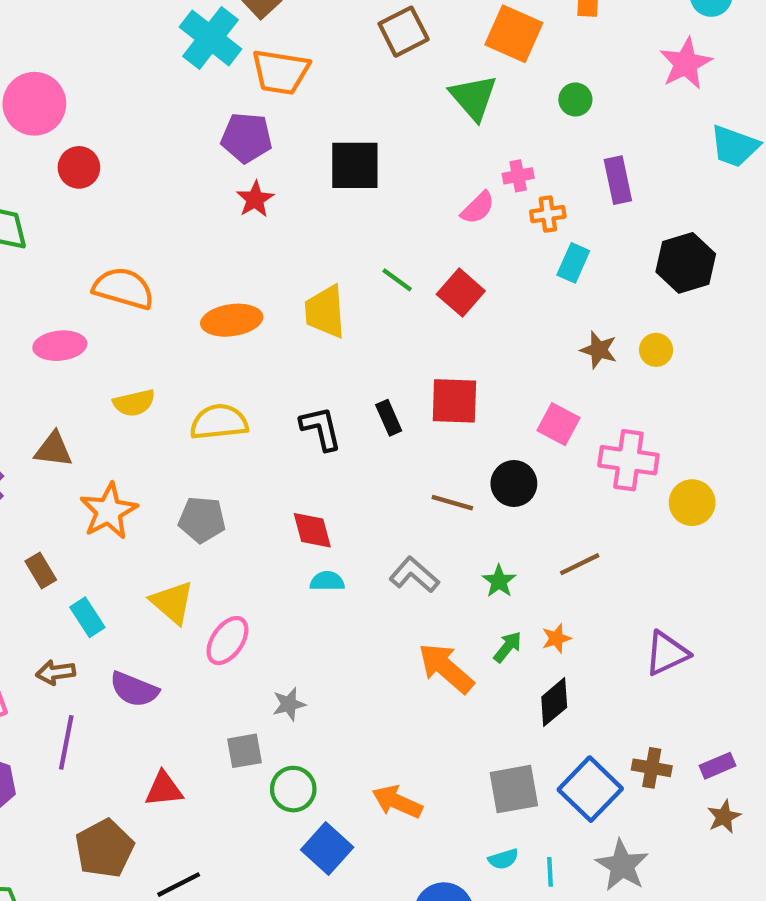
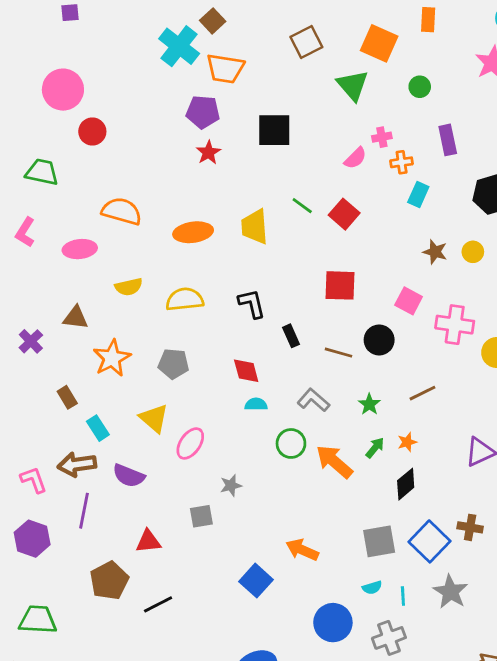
black rectangle: (389, 418) -> (291, 336), moved
brown arrow: (56, 672) -> (77, 464), size x1.5
green circle: (293, 789) -> (291, 443), moved

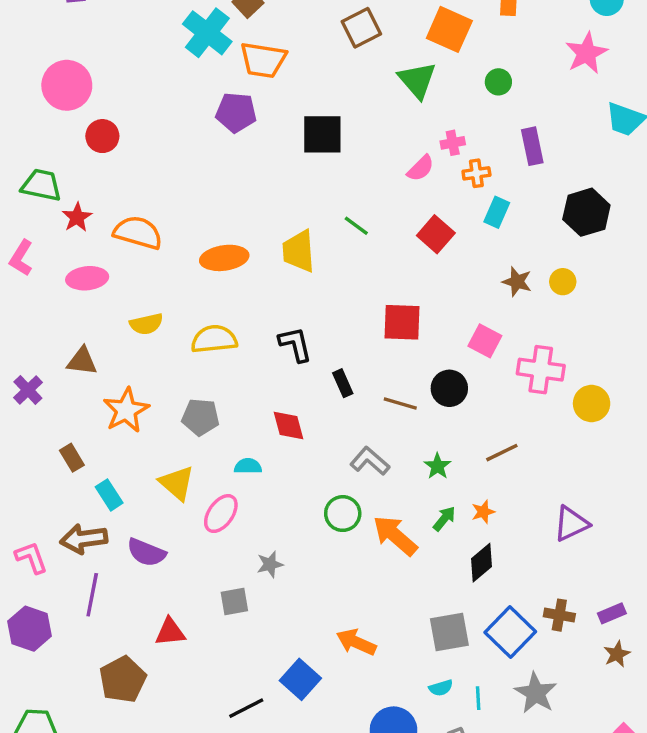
red star: (208, 152) -> (77, 217), moved
red square: (344, 214) -> (436, 234), moved
cyan semicircle: (256, 404) -> (248, 466), moved
black line: (158, 604) -> (246, 708), moved

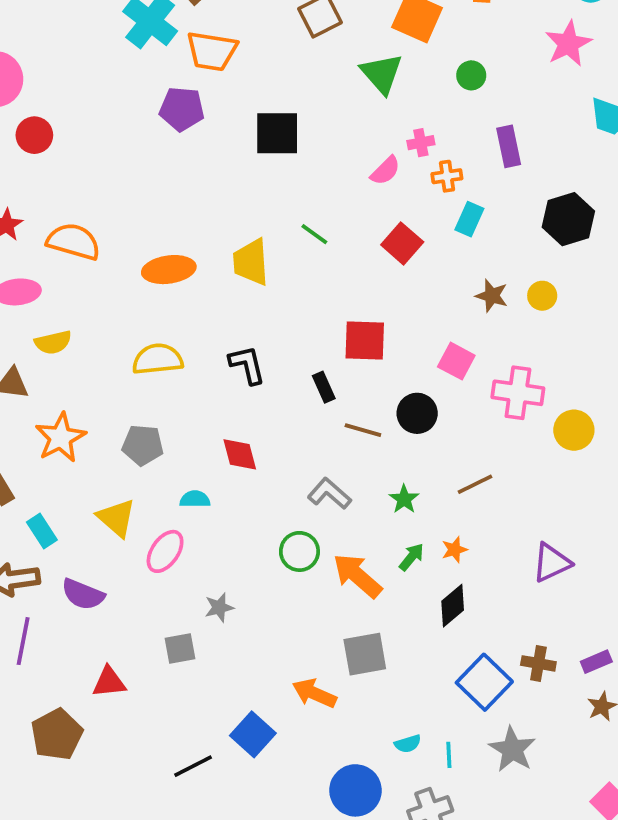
yellow semicircle: (146, 324) -> (53, 342), moved
black rectangle: (343, 383) -> (324, 387), moved
gray square: (449, 632) -> (365, 654), moved

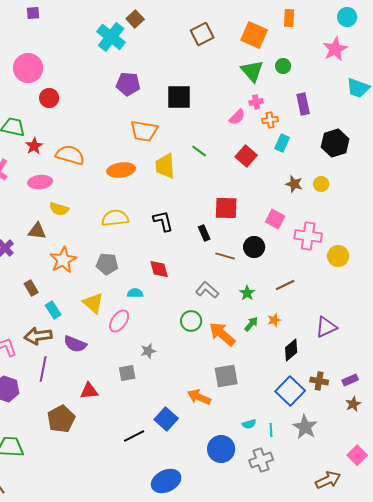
orange trapezoid: (212, 51) -> (144, 131), moved
green triangle: (382, 74) -> (252, 71), moved
yellow semicircle: (53, 342) -> (59, 209), turned 30
black diamond: (453, 606) -> (291, 350), moved

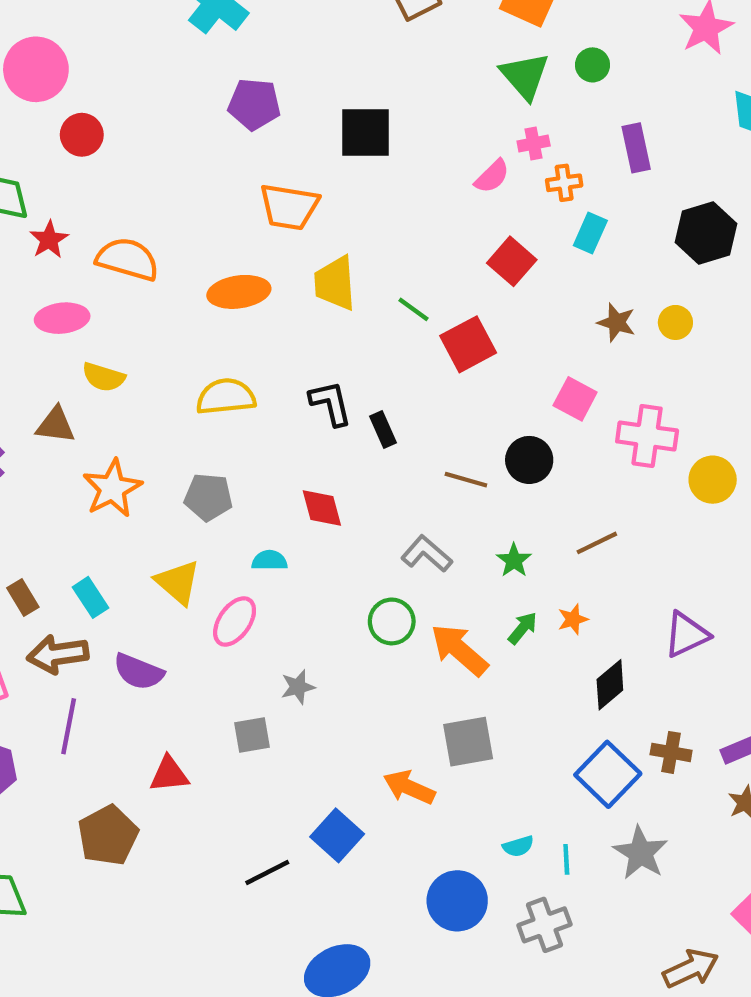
green line: (199, 151) -> (414, 309), moved
red square: (226, 208) -> (468, 344), moved, turned -30
black rectangle: (204, 233) -> (383, 429), moved
brown rectangle: (31, 288) -> (23, 597), moved

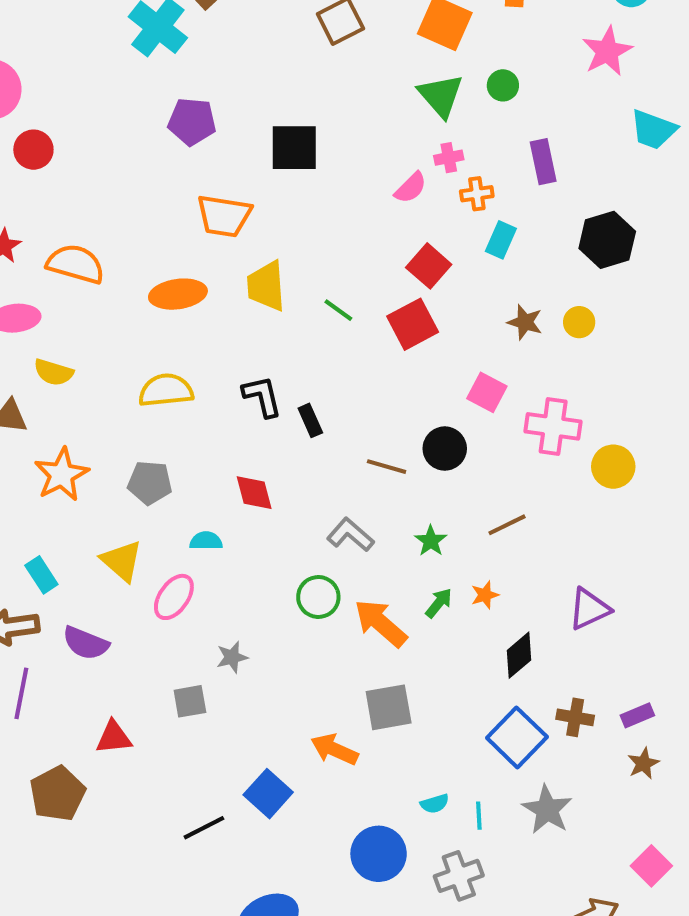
red square: (468, 344) -> (413, 324), moved

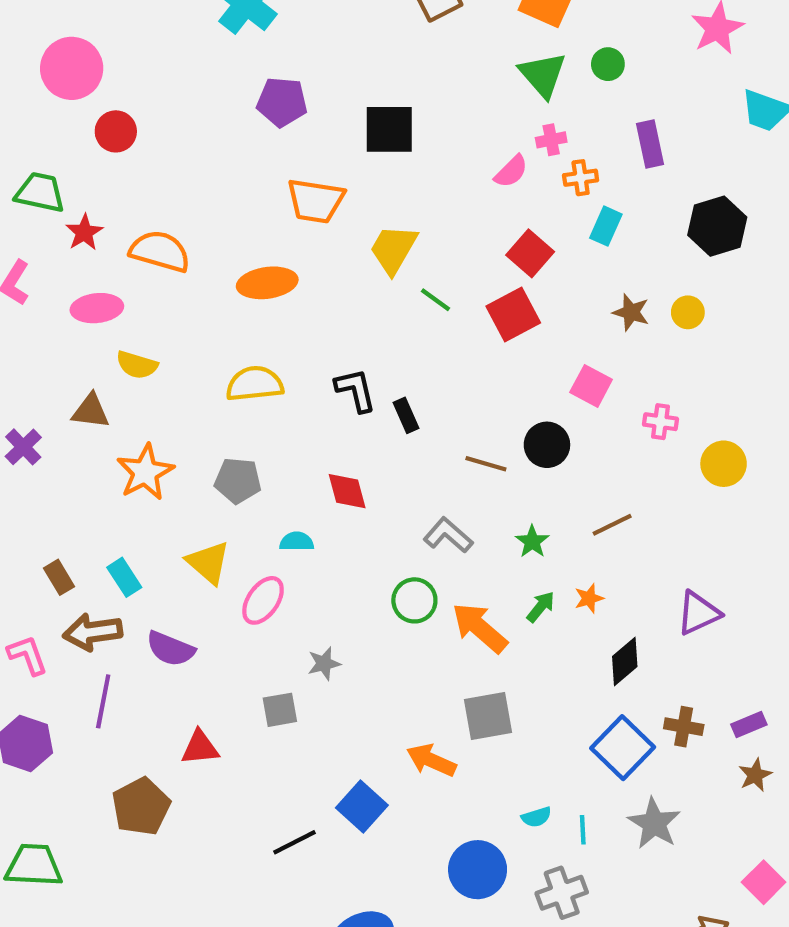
yellow trapezoid: (266, 286) -> (393, 249), moved, turned 34
pink cross: (553, 426) -> (661, 422), size x0.6

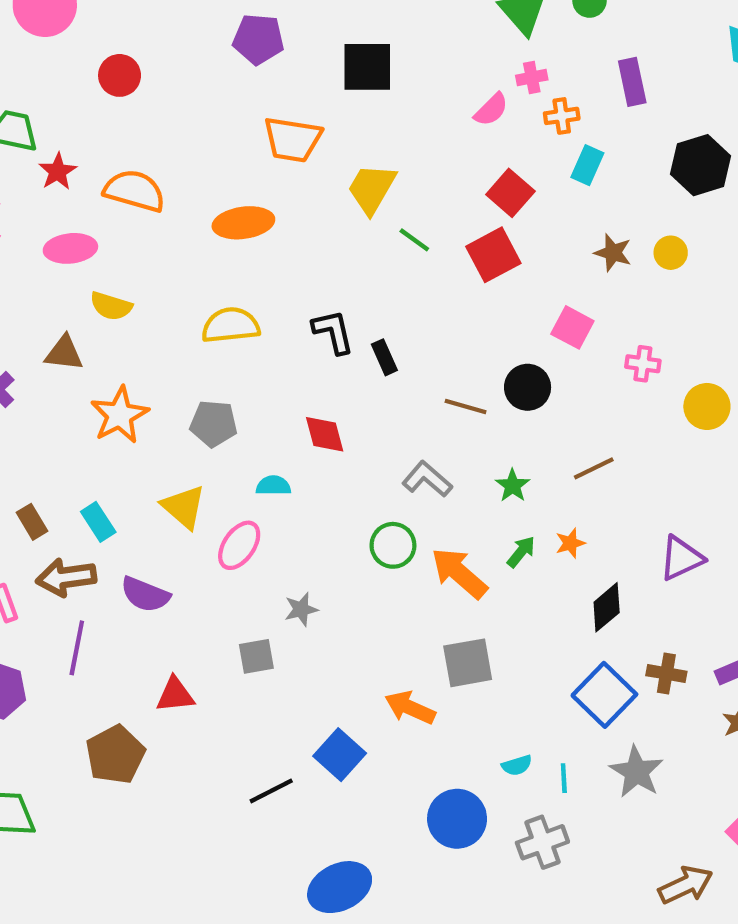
red circle: (116, 131) -> (120, 75), moved

